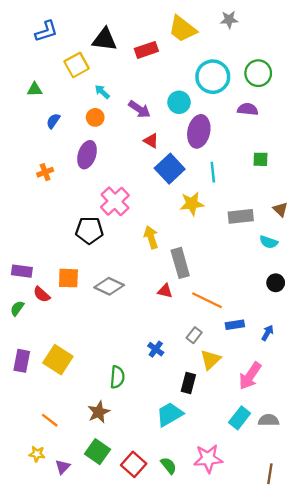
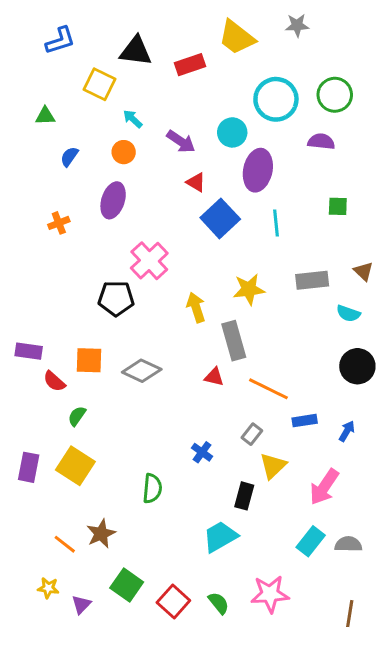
yellow square: (77, 65) -> (99, 84), turned -35
yellow star: (192, 204) -> (249, 289), moved
black circle: (276, 283) -> (357, 366), size x1.5
green semicircle: (17, 308) -> (77, 416), moved
brown star: (99, 412) -> (101, 534), moved

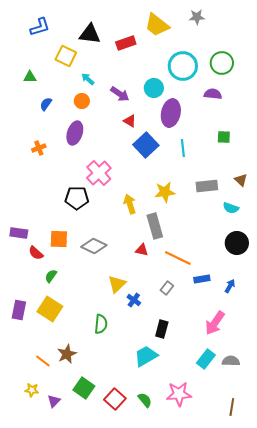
yellow triangle: (273, 466) -> (117, 284), moved

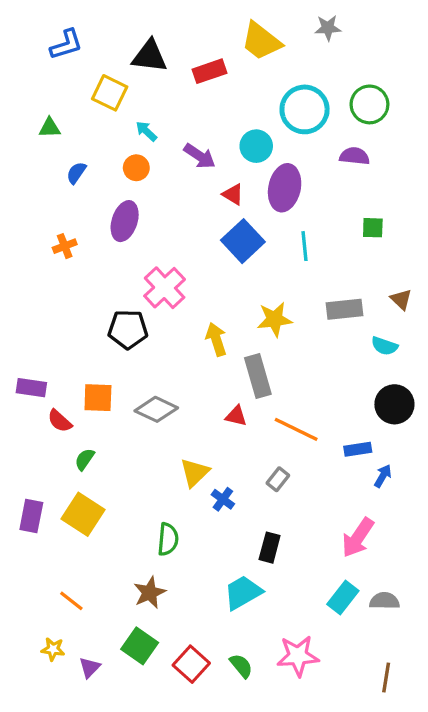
red triangle: (130, 121) -> (233, 194), moved
blue rectangle: (202, 279) -> (358, 449), moved
brown star: (67, 354) -> (150, 593), moved

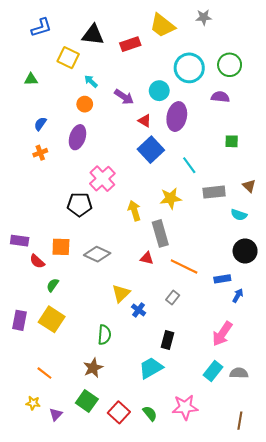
blue semicircle: (76, 173) -> (40, 124), moved
cyan line: (305, 246) -> (189, 165), moved, turned -30

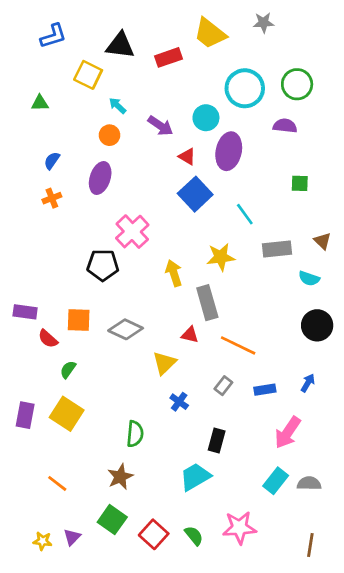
blue rectangle: (222, 279) -> (265, 390), moved
yellow triangle: (121, 293) -> (164, 363), moved
yellow star: (33, 403) -> (43, 541), moved

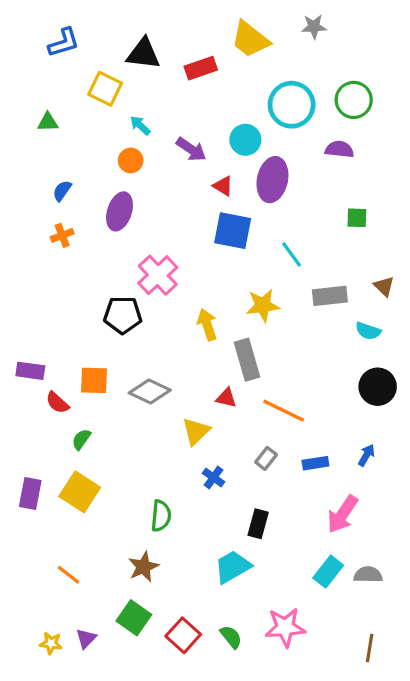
blue square: (195, 194) -> (233, 231), turned -36

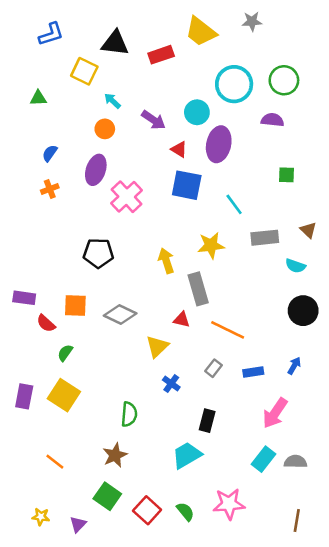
pink cross: (158, 275) -> (127, 197), moved
purple triangle: (86, 638) -> (78, 524), moved

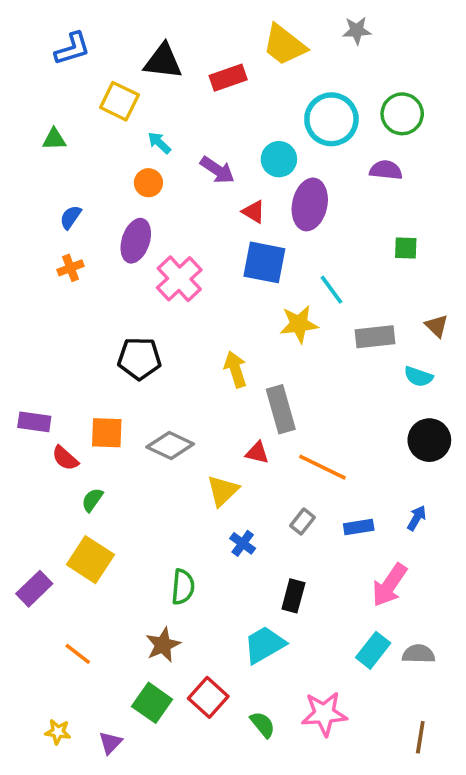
yellow star: (211, 245) -> (299, 324), moved
purple rectangle: (24, 396) -> (34, 589), moved, turned 35
red square: (147, 510) -> (208, 697), moved

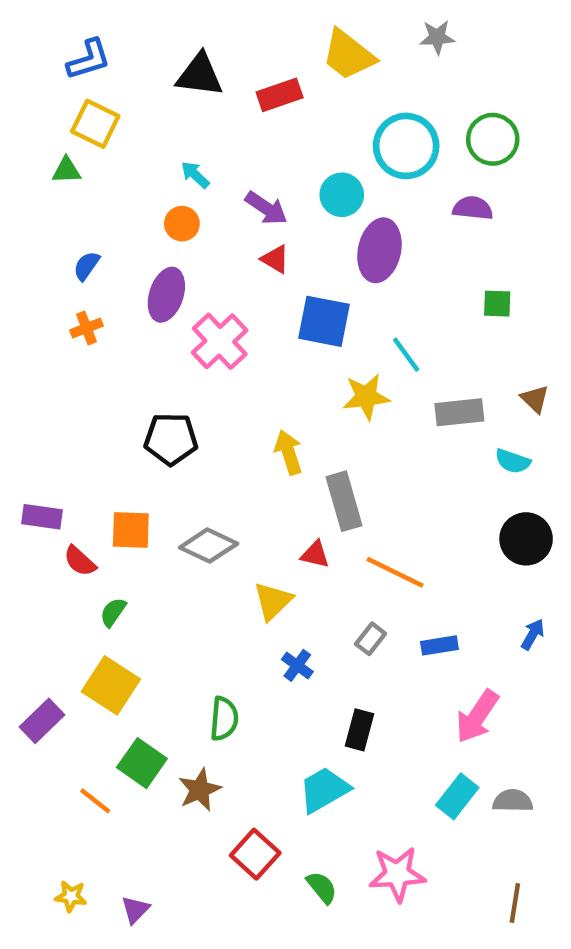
yellow square: (119, 101) -> (95, 124), moved
red triangle: (254, 212) -> (275, 259), moved
blue arrow: (417, 518) -> (533, 634), moved
green square: (152, 703) -> (142, 763), moved

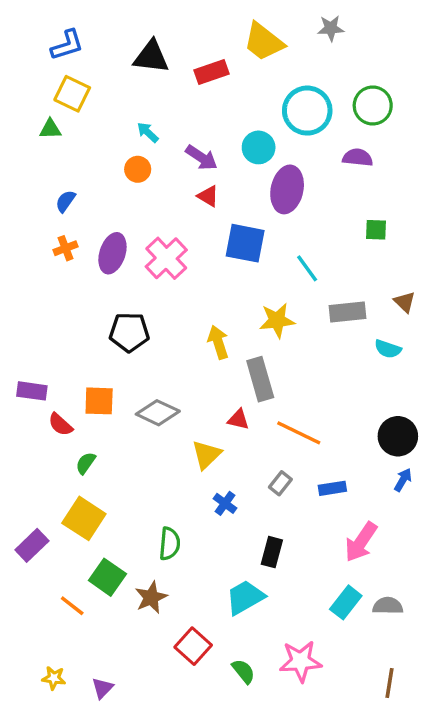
purple ellipse: (166, 295) -> (112, 253), moved
yellow star: (366, 397) -> (277, 320), moved
black circle: (526, 539) -> (398, 436), moved

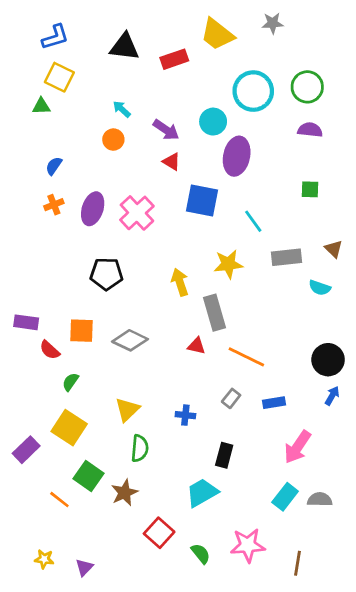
purple semicircle: (358, 158) -> (310, 130), moved
yellow triangle: (206, 455) -> (127, 410), moved
blue cross: (225, 503) -> (185, 415), turned -30
brown line: (389, 683) -> (298, 563), moved

